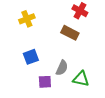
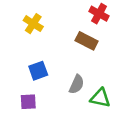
yellow cross: (27, 19) -> (33, 24), turned -35
purple square: (45, 82) -> (28, 102), moved

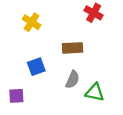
brown rectangle: (87, 41) -> (73, 48), moved, turned -30
purple square: (28, 102) -> (16, 96), moved

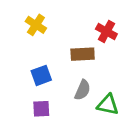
red cross: (94, 13) -> (106, 32), moved
purple square: (16, 96) -> (41, 109), moved

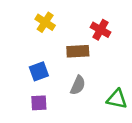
yellow cross: (36, 25) -> (45, 22), moved
green triangle: (108, 105) -> (117, 99), moved

